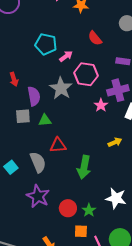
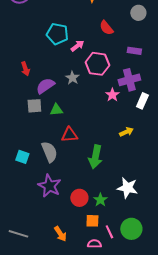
gray star: (61, 88) -> (72, 78), size x0.6
purple semicircle: (34, 96) -> (45, 86), turned -114
cyan square: (11, 167) -> (22, 157), turned -32

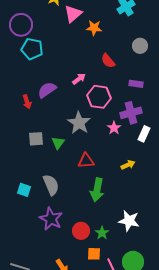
cyan pentagon: (57, 34) -> (32, 49), moved
gray star: (72, 78) -> (79, 123), moved, size x1.6
purple semicircle: (45, 86) -> (47, 90), moved
green triangle: (56, 110) -> (58, 143), turned -48
red triangle: (69, 135) -> (86, 161), moved

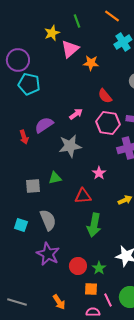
pink hexagon: (99, 97) -> (108, 123), moved
gray star: (79, 123) -> (70, 146), moved, turned 30
pink star: (114, 128) -> (99, 173), moved
gray square: (36, 139) -> (33, 186), moved
green triangle: (58, 143) -> (55, 178), turned 40

